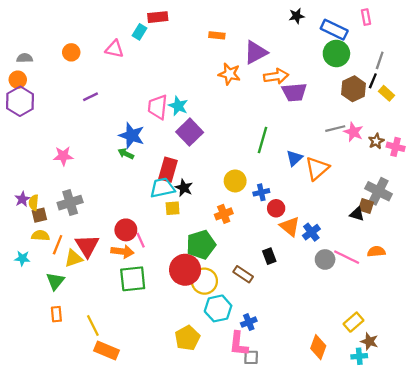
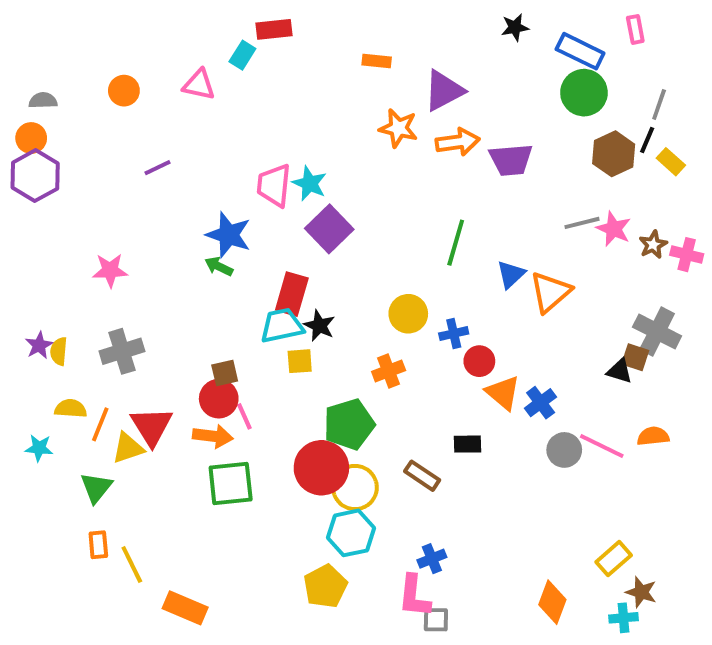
orange arrow: (276, 76) -> (458, 142), moved
brown square: (39, 215) -> (225, 373), moved
black rectangle: (269, 256) -> (467, 444), turned -70
cyan hexagon: (218, 308) -> (351, 533), moved
yellow line: (93, 325) -> (132, 565), moved

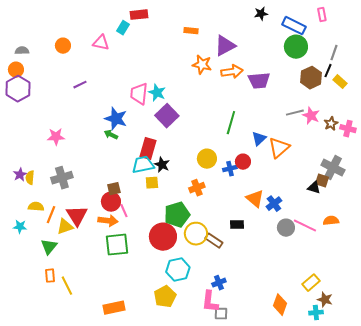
red circle: (479, 361) -> (243, 162), moved
yellow circle: (355, 488) -> (196, 234), moved
orange rectangle: (185, 608) -> (114, 308), moved, turned -35

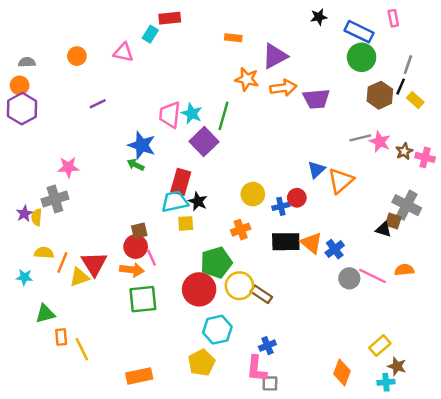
green line: (231, 123) -> (224, 116), moved
gray cross: (62, 178) -> (55, 199), moved
black rectangle: (237, 225) -> (286, 242), moved, size x1.6
green triangle: (49, 247) -> (45, 314), moved, turned 36

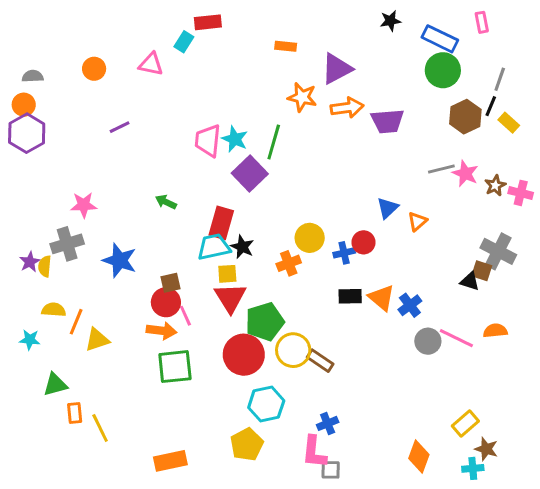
blue star: (142, 145) -> (120, 260), moved
orange triangle: (341, 181) -> (417, 221), size x0.6
orange cross: (241, 230) -> (289, 263), moved
black rectangle: (286, 242) -> (350, 296), size x0.7
red triangle: (94, 264) -> (230, 298), moved

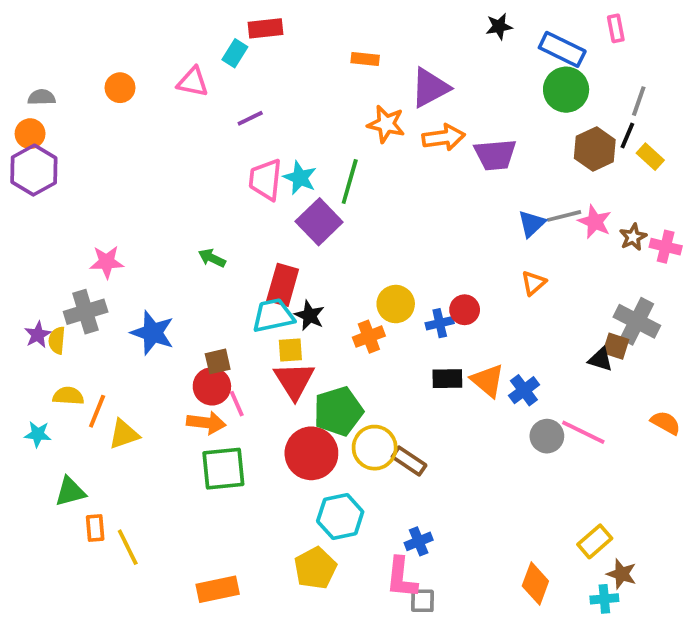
purple line: (120, 127) -> (250, 118), moved
blue triangle: (387, 208) -> (532, 224), moved
orange semicircle: (495, 331) -> (666, 423), moved, turned 35

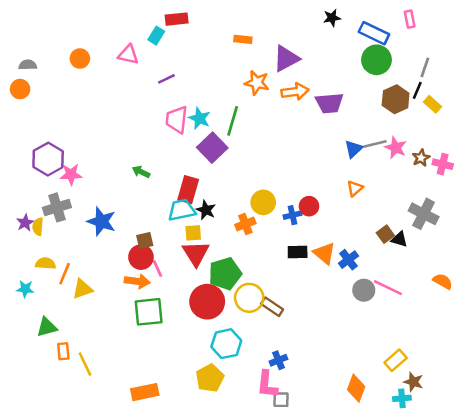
purple hexagon: (34, 170) -> (48, 159), moved
brown square: (616, 346) -> (385, 234), moved, turned 36

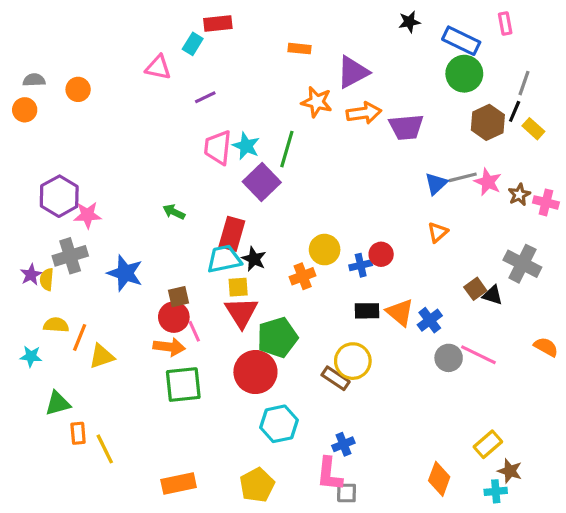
orange circle: (80, 59) -> (78, 89), moved
yellow circle: (249, 298) -> (353, 361), moved
yellow pentagon: (210, 378) -> (257, 485), moved

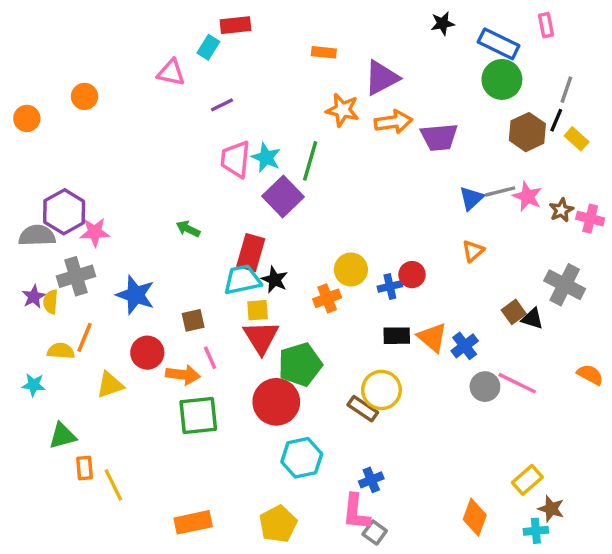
gray semicircle: (34, 80) -> (37, 236), moved, size x1.5
red circle: (174, 317) -> (147, 353), moved
orange line: (80, 337) -> (85, 337), moved
gray square: (347, 493) -> (375, 532), turned 35

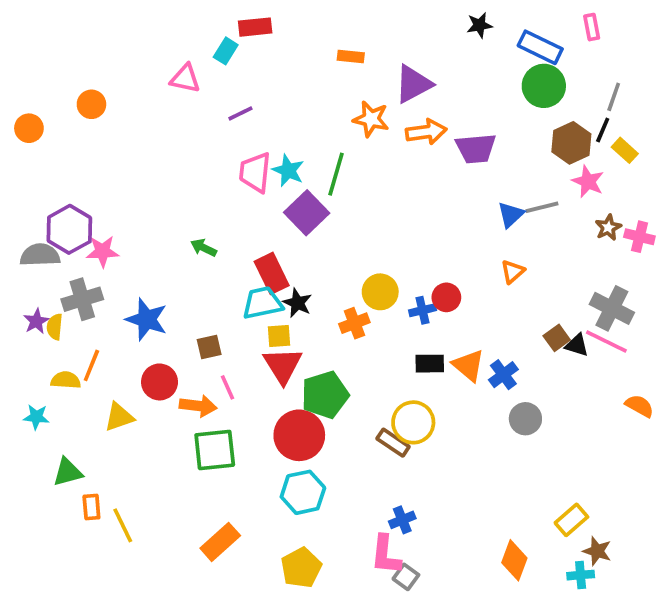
pink star: (527, 197) -> (588, 182), moved
red rectangle: (251, 253) -> (272, 273), turned -42
pink line: (517, 383) -> (606, 342), moved
cyan hexagon: (302, 458) -> (303, 492), moved
orange rectangle: (193, 522) -> (220, 542), moved, turned -30

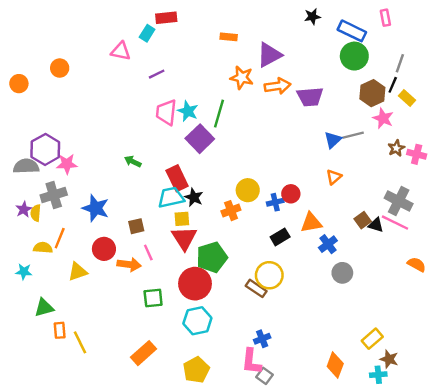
black rectangle: (430, 364) -> (280, 237), turned -30
orange triangle: (468, 365) -> (311, 223), moved, turned -50
green square: (215, 450) -> (153, 298), moved, size x0.7

